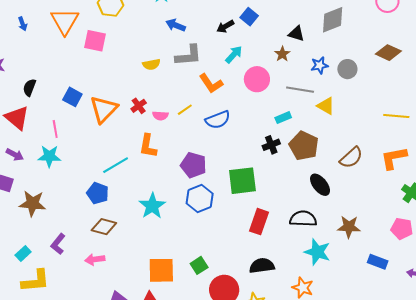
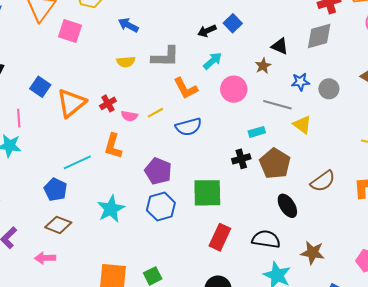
blue arrow: (176, 25) -> (128, 25), moved

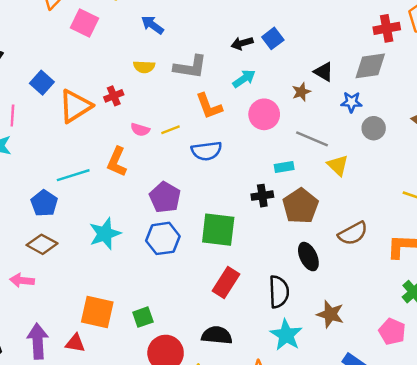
blue star: (300, 82) -> (351, 102), moved
red cross: (108, 103) -> (114, 96), moved
black semicircle: (266, 239) -> (279, 292), turned 72

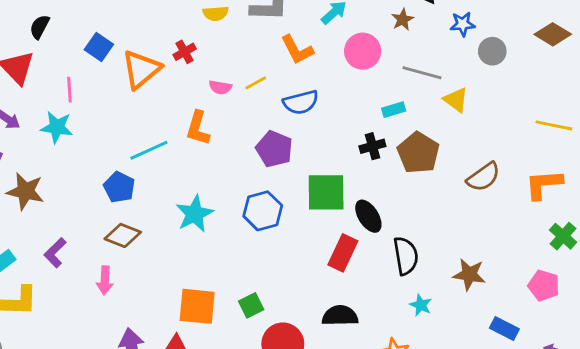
purple pentagon: (165, 197) -> (274, 149), moved
black ellipse: (308, 257) -> (368, 216), moved
pink arrow: (22, 280) -> (105, 280), turned -85
cyan star: (286, 335) -> (421, 305), size x0.6

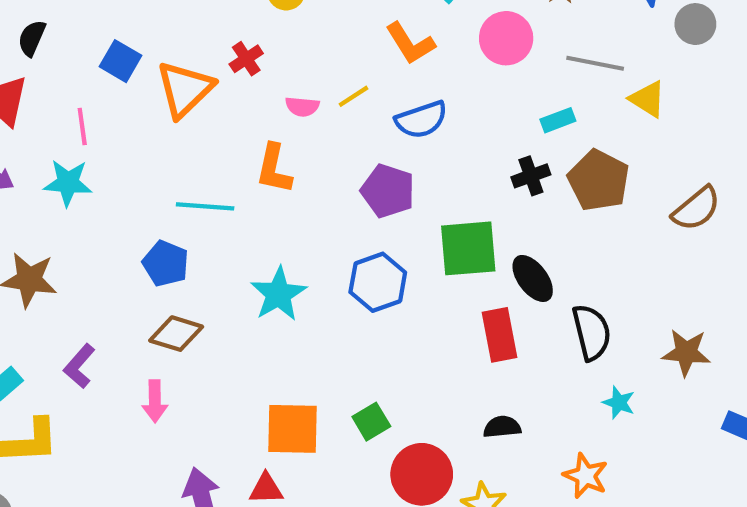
cyan line: (149, 150) -> (205, 206), turned 33
red rectangle: (343, 253) -> (499, 335), turned -32
black semicircle: (340, 316) -> (502, 427), size x0.7

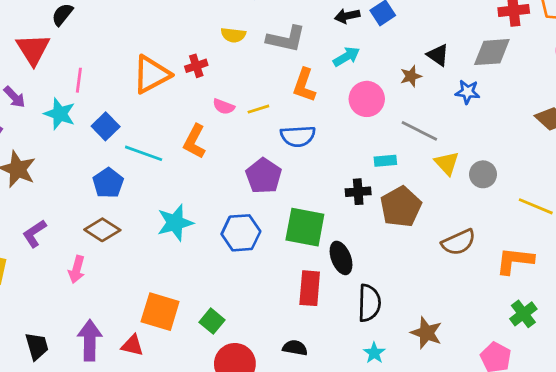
gray circle: (695, 24) -> (483, 174), moved
orange L-shape: (410, 43) -> (304, 85), turned 36
blue square: (121, 61) -> (106, 126), moved
green square: (371, 422) -> (212, 321), turned -35

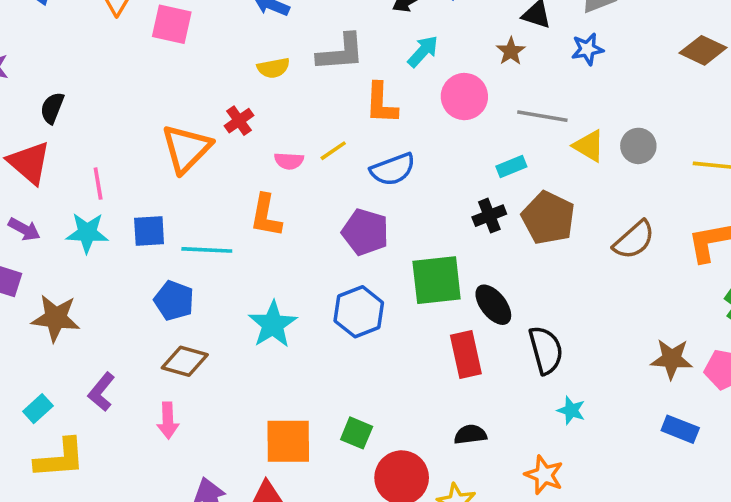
blue square: (106, 126) -> (149, 231), turned -32
brown star: (426, 333) -> (672, 359), moved

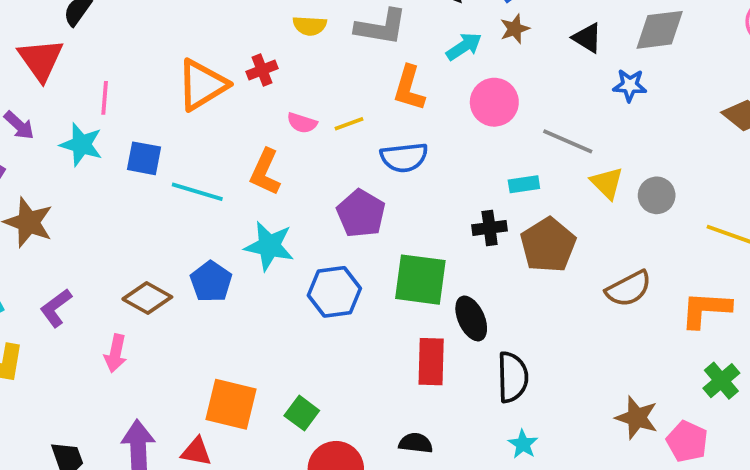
brown star: (511, 51) -> (515, 29), moved
blue pentagon: (174, 301) -> (211, 282), moved
cyan star: (273, 324) -> (269, 246), moved, turned 30

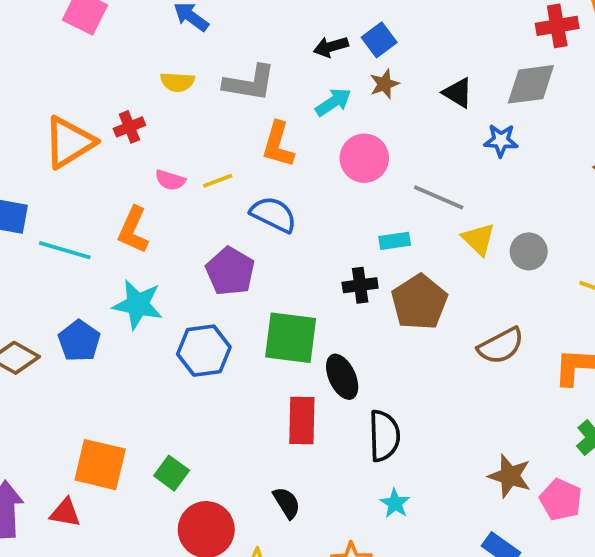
blue semicircle: (404, 157) -> (273, 214), turned -147
black semicircle: (416, 443) -> (287, 503), turned 52

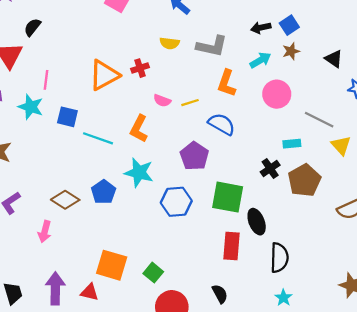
black cross: (360, 285) -> (270, 169), turned -30

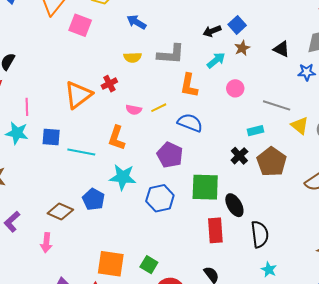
pink circle: (277, 94) -> (235, 88), size x0.7

